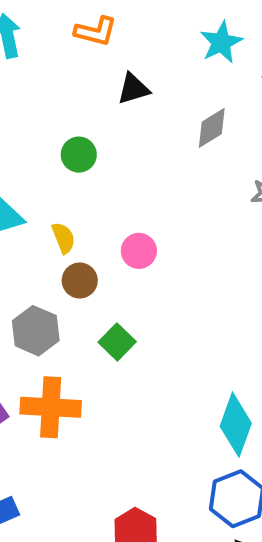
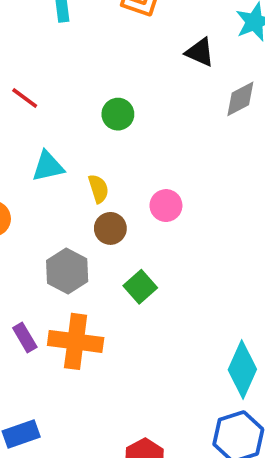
black triangle: (133, 89) -> (200, 52), moved, turned 36

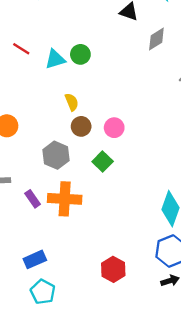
cyan triangle: (48, 166) -> (55, 59), moved
pink circle: (166, 206) -> (114, 128), moved

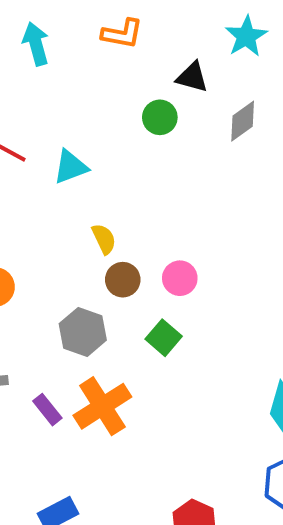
green circle: (80, 54) -> (160, 117), moved
orange cross: (65, 199) -> (102, 406), turned -32

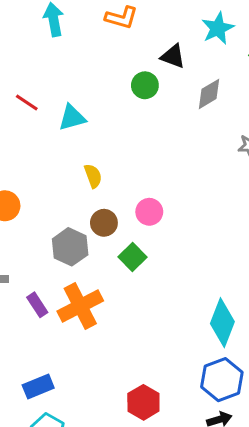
brown circle: (123, 280) -> (104, 223), moved

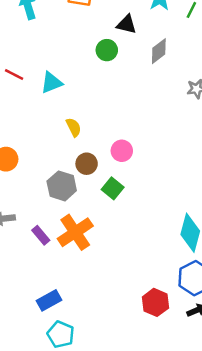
red hexagon: (143, 402) -> (155, 302), moved

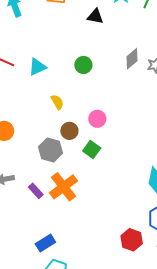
green circle: (107, 50) -> (83, 65), moved
gray diamond: (159, 51) -> (132, 59), moved

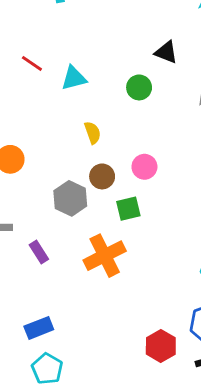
black triangle: (95, 16) -> (166, 52), moved
green square: (92, 150) -> (128, 209), turned 30
orange cross: (63, 187) -> (105, 256), moved

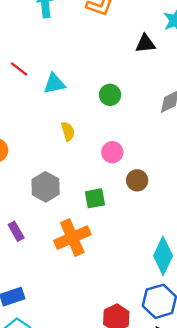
black triangle: (166, 52) -> (145, 44), moved, turned -30
pink circle: (144, 167) -> (112, 152), moved
brown circle: (102, 176) -> (137, 180), moved

